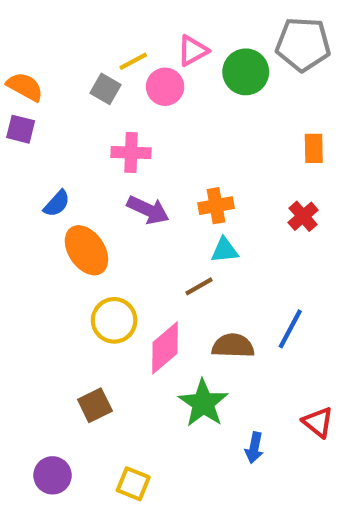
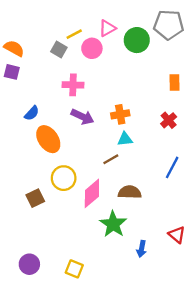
blue line: (290, 329) -> (172, 167), moved
brown square: (95, 405) -> (35, 198), moved

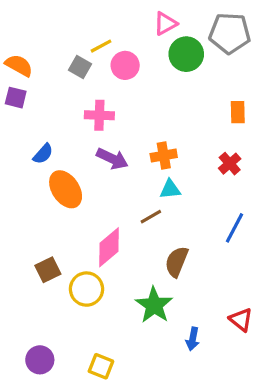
pink triangle: (107, 28) -> (165, 24), moved
yellow circle: (64, 178) -> (86, 289), moved
brown semicircle: (130, 192) -> (177, 262), turned -70
pink diamond: (92, 193) -> (109, 247), moved

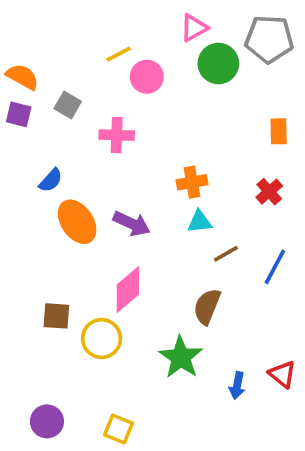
gray square: (80, 67) -> (68, 105), moved
purple arrow: (112, 159) -> (132, 224), moved
brown line: (151, 217) -> (226, 254), moved
brown square: (48, 270) -> (56, 316), turned 30
blue arrow: (193, 339) -> (237, 386), moved

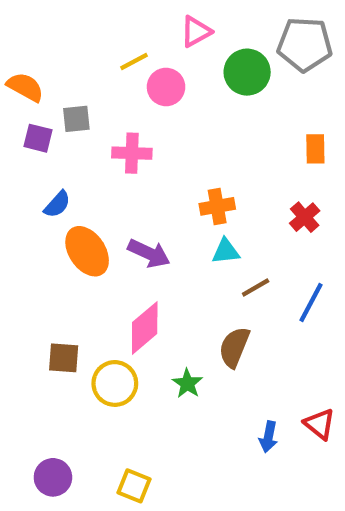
pink triangle: (194, 28) -> (196, 32), moved
gray square: (68, 105) -> (76, 119), turned -36
purple square: (19, 114) -> (38, 138), moved
green star: (181, 357) -> (187, 383), moved, size x0.6

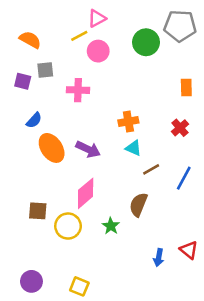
pink triangle: (196, 32) -> (97, 18), moved
orange semicircle: (25, 87) -> (30, 40), moved
cyan triangle: (226, 251) -> (133, 148), turned 30

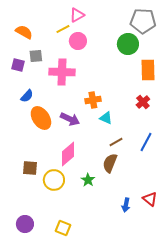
green circle: (146, 42) -> (128, 44), moved
orange rectangle: (186, 88) -> (148, 70), size x1.5
pink cross: (78, 90) -> (62, 72), size x1.4
orange cross: (128, 122) -> (93, 100), moved
brown line: (151, 169) -> (116, 142), moved

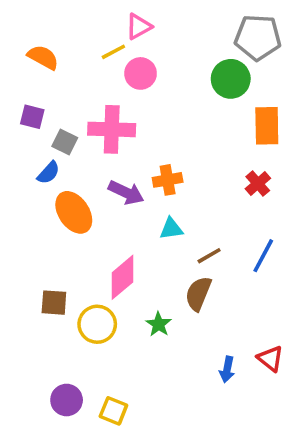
gray square: (36, 56) -> (65, 142), moved, turned 32
cyan triangle: (106, 118) -> (171, 229), moved, turned -32
purple arrow: (70, 119) -> (126, 193), moved
purple circle: (25, 224) -> (67, 400), moved

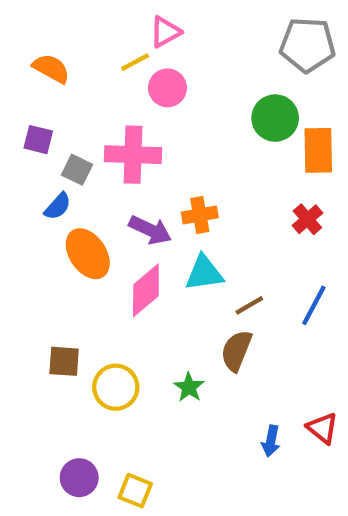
green circle: (231, 79) -> (275, 118), moved
cyan triangle: (171, 229) -> (204, 273), size x1.4
pink diamond: (122, 277) -> (146, 290), moved

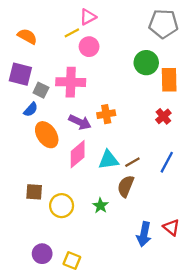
purple square: (38, 140) -> (20, 74), size x1.5
cyan triangle: (204, 273) -> (108, 160), moved
blue arrow: (271, 441) -> (144, 234), size x1.5

